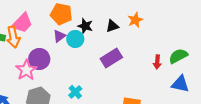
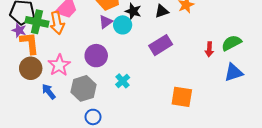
purple circle: (39, 59) -> (96, 56), moved
pink star: (26, 70) -> (59, 65), moved
blue triangle: (180, 84) -> (234, 73), turned -30

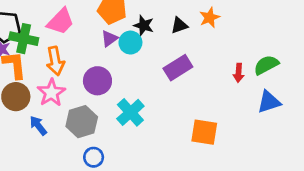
orange arrow: (57, 23) -> (55, 61), moved
cyan cross: (123, 81) -> (130, 112), size x1.5

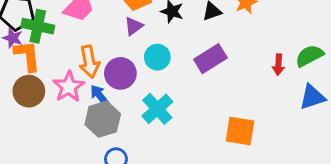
cyan circle: (130, 43) -> (157, 57), moved
orange arrow: (55, 61) -> (89, 62), moved
blue arrow: (38, 126) -> (100, 96), moved

